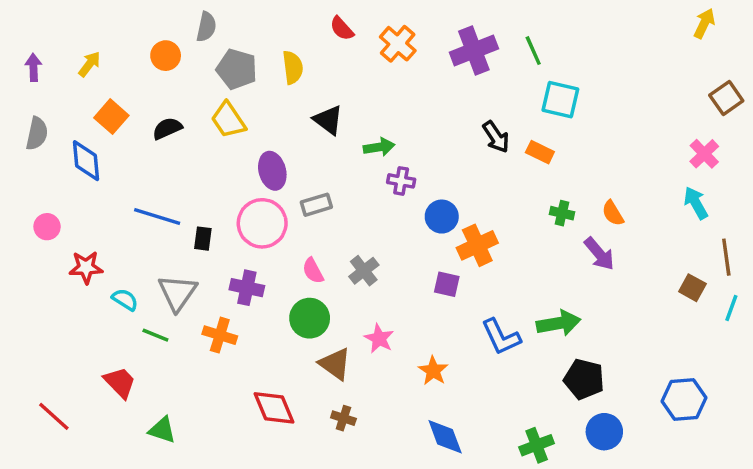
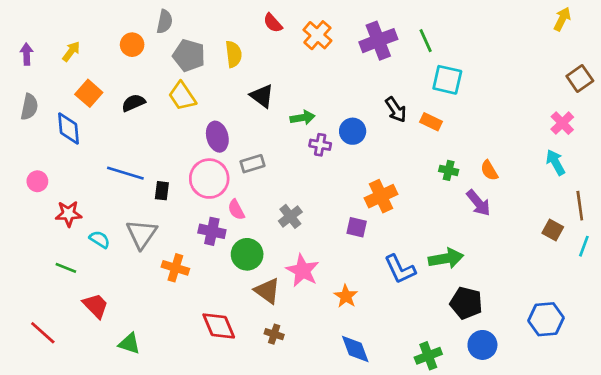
blue circle: (442, 217) -> (353, 131), moved
pink semicircle: (313, 271) -> (236, 210), moved
purple cross: (247, 288) -> (212, 231), moved
green line: (155, 335) -> (66, 268), moved
pink star: (379, 338) -> (303, 271), size x1.4

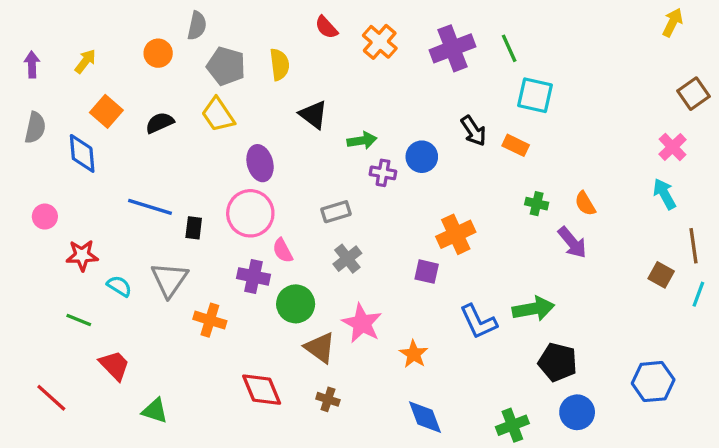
gray rectangle: (252, 164) -> (336, 212), moved

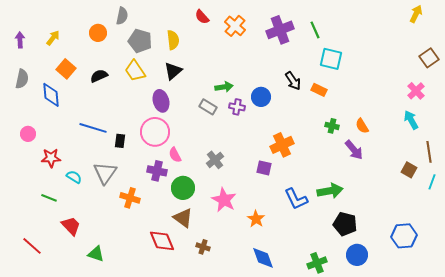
black triangle: (313, 115) -> (173, 71), moved, turned 42
gray rectangle: (336, 212) -> (208, 107), moved, turned 48
brown triangle: (320, 348) -> (183, 218), moved

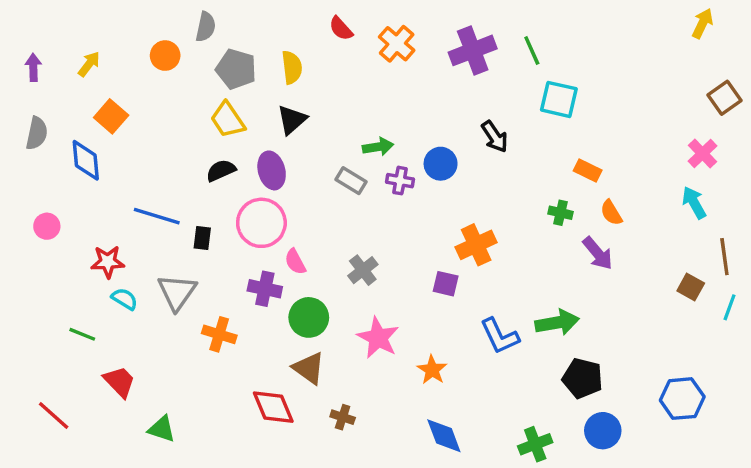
black semicircle: (99, 76) -> (221, 170), moved
orange rectangle: (319, 90) -> (588, 170), moved
red star: (51, 158) -> (108, 262), moved

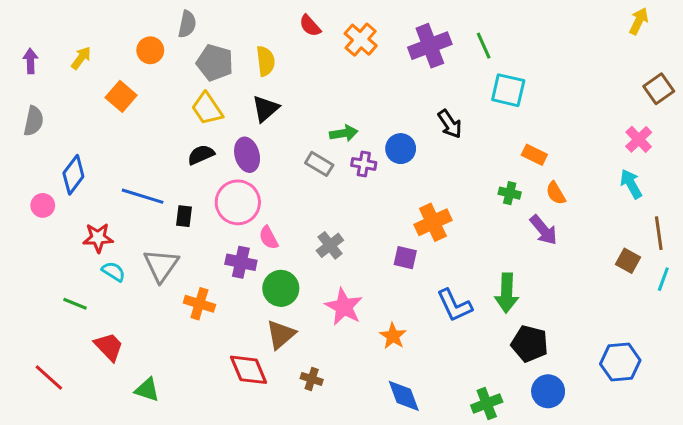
orange square: (111, 116) -> (121, 96), moved
blue diamond: (86, 160) -> (73, 175), moved, turned 42
green arrow: (557, 323) -> (507, 293), turned 102
brown triangle: (309, 368) -> (281, 334), turned 44

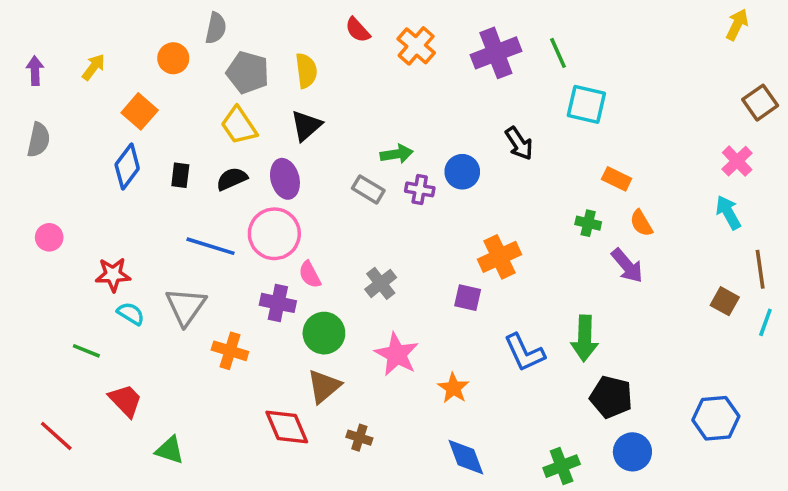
blue diamond: (73, 175) -> (127, 166), moved
blue line: (143, 196) -> (210, 246), moved
black rectangle: (184, 216) -> (180, 175), moved

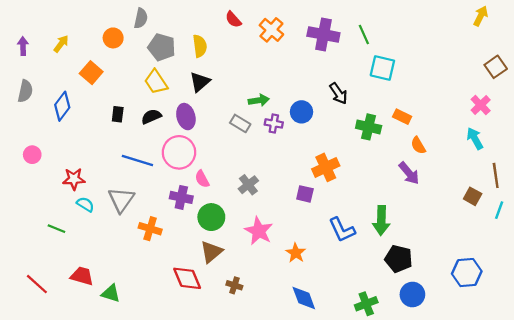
purple cross: (496, 53) -> (323, 34), turned 32
blue diamond: (127, 166) -> (62, 106), moved
green cross: (588, 223) -> (369, 127), moved, size x1.5
red trapezoid: (125, 400) -> (82, 276), moved, turned -30

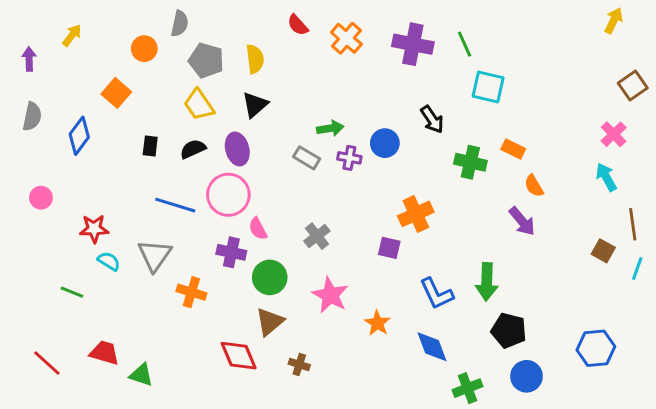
yellow arrow: (61, 44) -> (72, 35), moved
blue diamond: (304, 298) -> (432, 347), moved

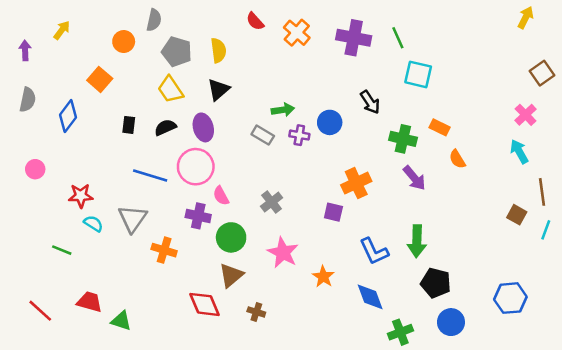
purple arrow: (522, 221) -> (414, 178), moved

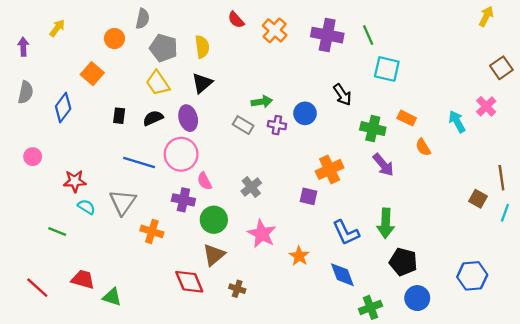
cyan arrow: (519, 151) -> (457, 122), moved

